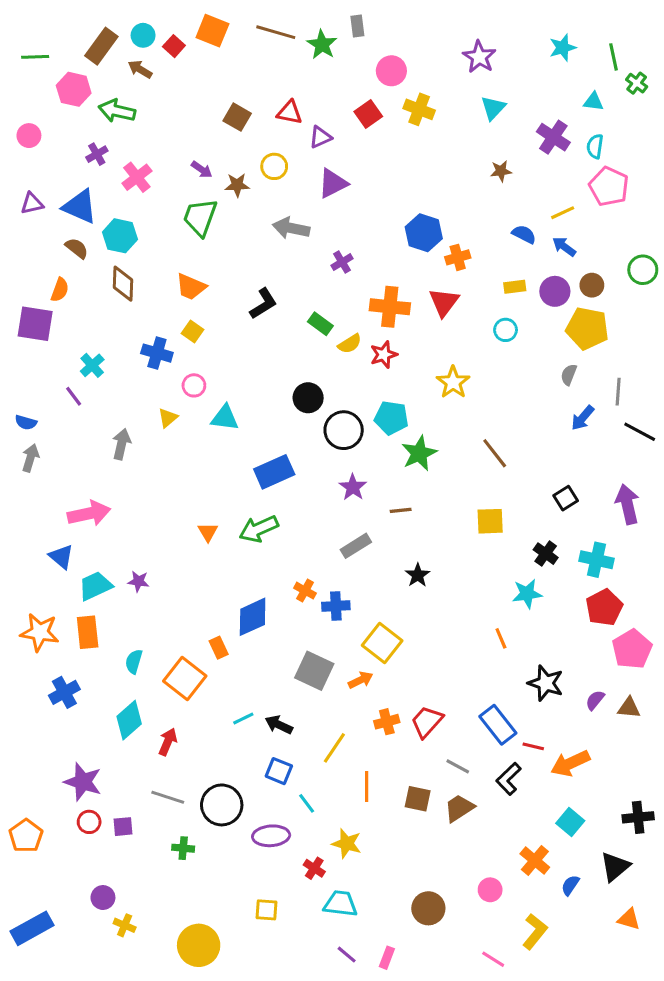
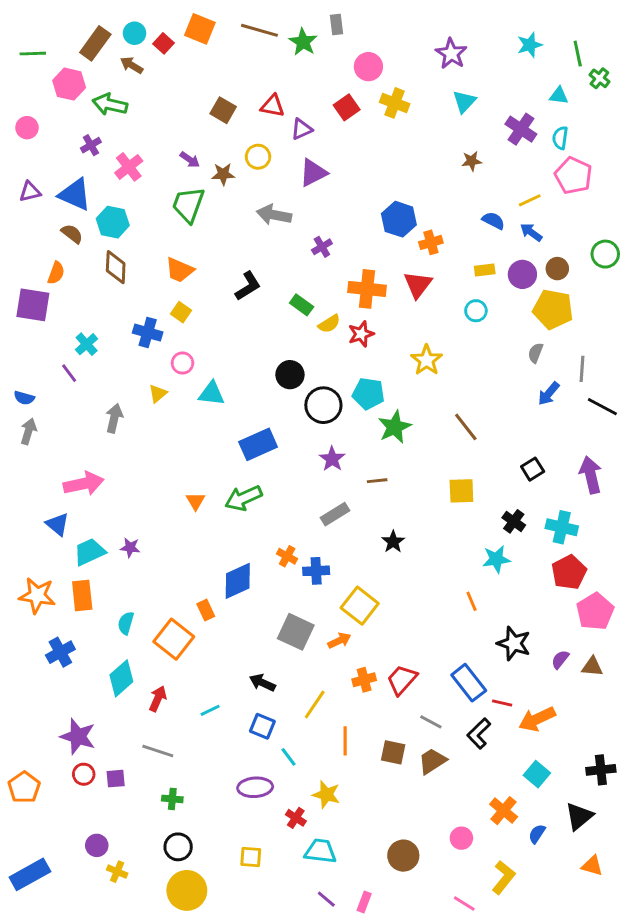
cyan line: (243, 719) -> (210, 710), moved
black circle: (222, 805) -> (178, 847), moved, size x0.7

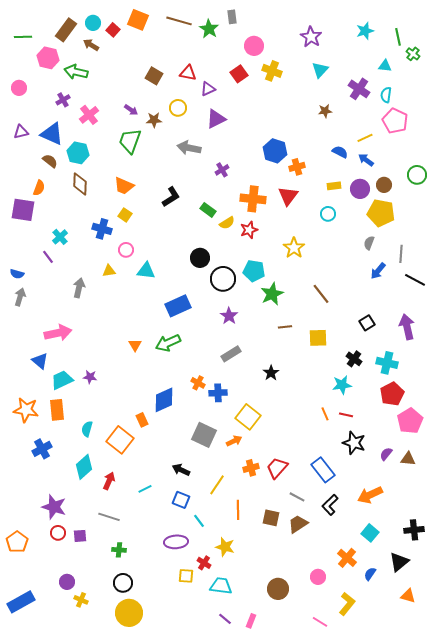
yellow triangle: (158, 394) -> (109, 271), turned 32
brown line: (377, 481) -> (285, 327), moved
red line: (502, 703) -> (346, 415), moved
yellow square: (251, 857) -> (186, 576), moved

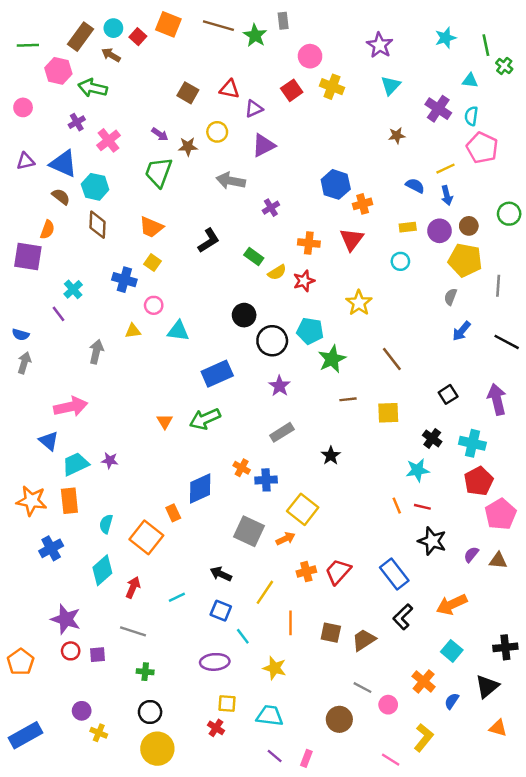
blue arrow: (366, 160) -> (447, 195), turned -140
orange cross: (253, 199) -> (309, 243), size x0.7
gray line: (401, 254) -> (498, 286), moved
gray line: (297, 497) -> (363, 688), moved
red cross: (204, 563) -> (216, 728), moved

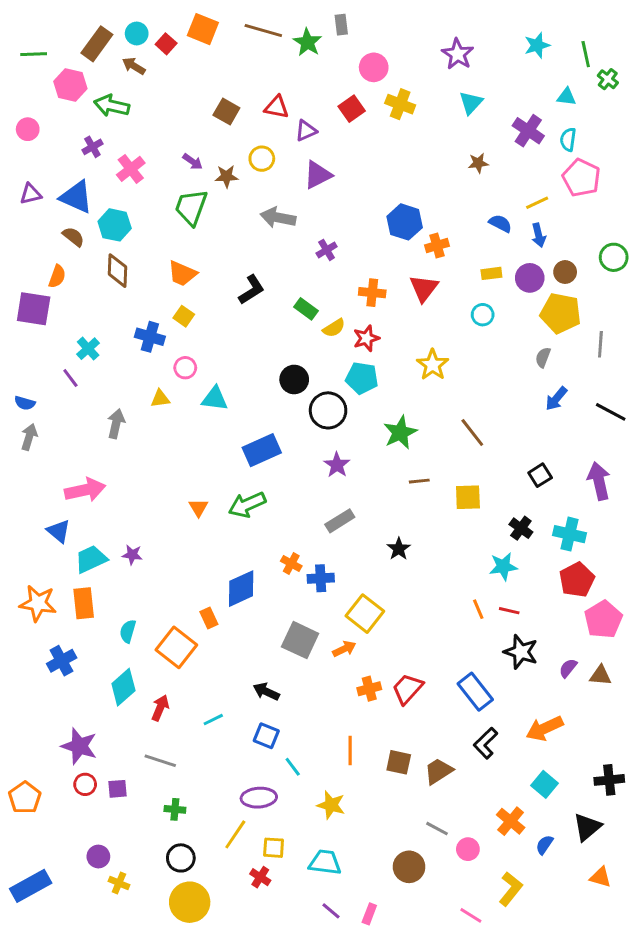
cyan pentagon: (310, 331) -> (362, 378), moved
yellow line: (265, 592) -> (235, 834), moved

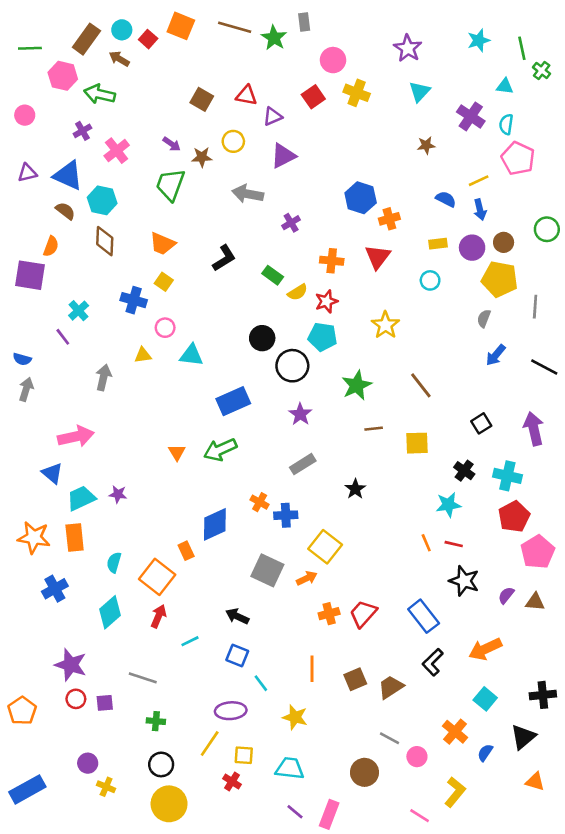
red arrow: (160, 708) -> (159, 616), moved
brown square: (399, 762) -> (355, 679), turned -35
pink rectangle: (369, 914) -> (329, 814), size x1.5

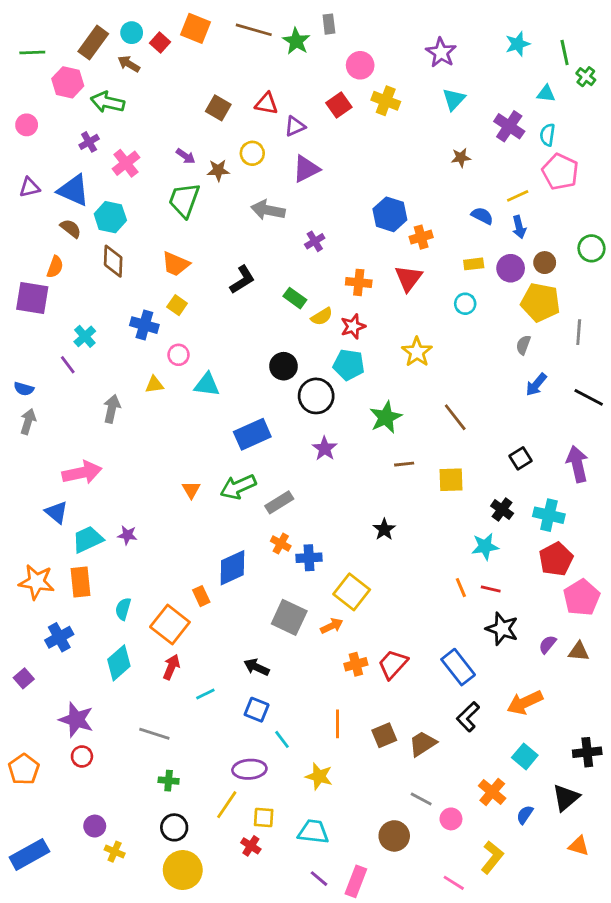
gray rectangle: (303, 464) -> (279, 502), moved
purple square: (105, 703) -> (24, 678), moved, turned -36

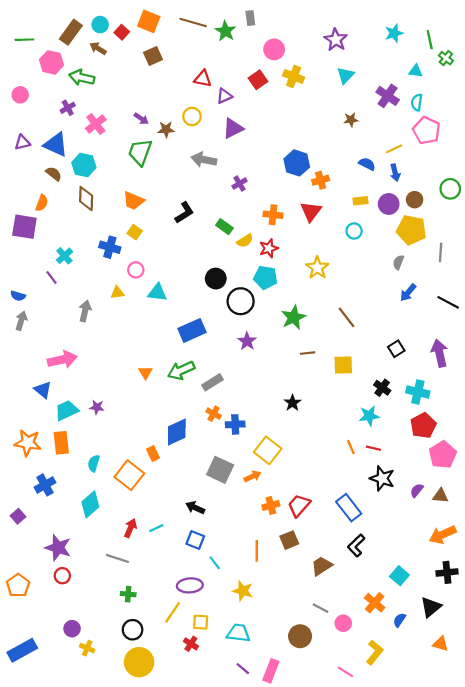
brown square: (218, 108) -> (153, 56), moved, turned 36
red arrow: (171, 667) -> (130, 528), moved
orange arrow: (525, 703) -> (443, 535), moved
brown square: (384, 735) -> (289, 540), moved

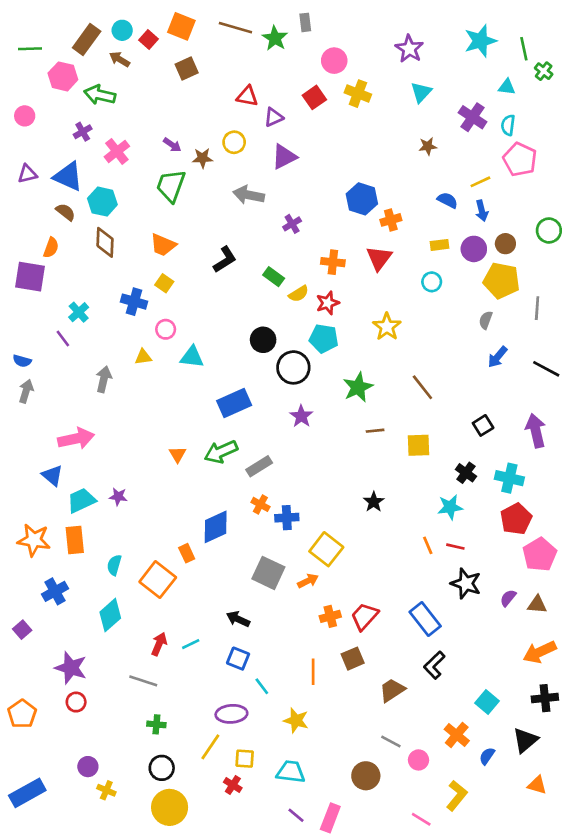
cyan star: (394, 33) -> (480, 41), size x1.4
black star: (292, 403) -> (374, 502), moved

